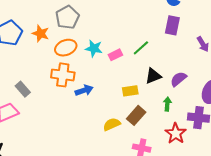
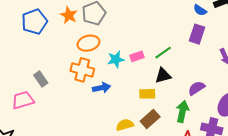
orange star: (41, 34) -> (69, 15), moved
cyan star: (94, 48) -> (116, 59), moved, turned -30
black triangle: (153, 76) -> (163, 76), moved
green arrow: (167, 104) -> (182, 111), size x1.5

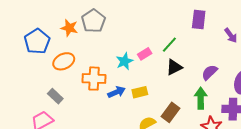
orange ellipse: (88, 43) -> (64, 61), moved
yellow rectangle: (147, 94) -> (140, 92), moved

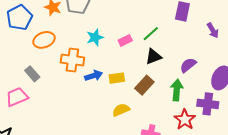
cyan star: (125, 61) -> (95, 37), moved
brown rectangle: (171, 112) -> (144, 85), moved

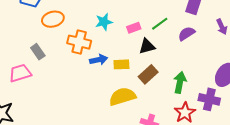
black triangle: (153, 57) -> (147, 46), moved
purple semicircle: (188, 65) -> (186, 34), moved
yellow semicircle: (121, 110) -> (122, 96), size x1.5

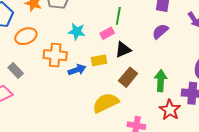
cyan star: (104, 22) -> (77, 32), turned 30
green line: (160, 24) -> (118, 16), moved, turned -36
yellow rectangle: (121, 64) -> (99, 60), moved

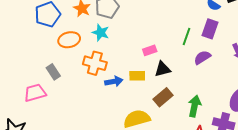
green line: (118, 16) -> (187, 36), moved
cyan star: (77, 32) -> (101, 33), moved

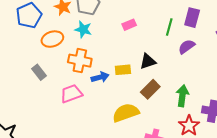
pink rectangle: (150, 50) -> (129, 25), moved
pink trapezoid: (35, 93) -> (71, 94), moved

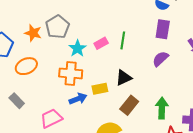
green line: (169, 27) -> (123, 40), moved
cyan star: (83, 29) -> (77, 48), moved, turned 30
orange cross: (80, 61) -> (71, 73), moved

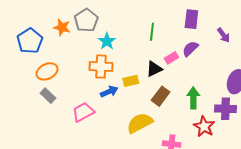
pink rectangle: (101, 43) -> (171, 58), moved
orange ellipse: (26, 66) -> (47, 71), moved

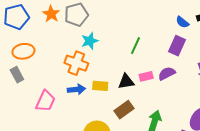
pink trapezoid: (83, 112) -> (45, 101), turned 125

